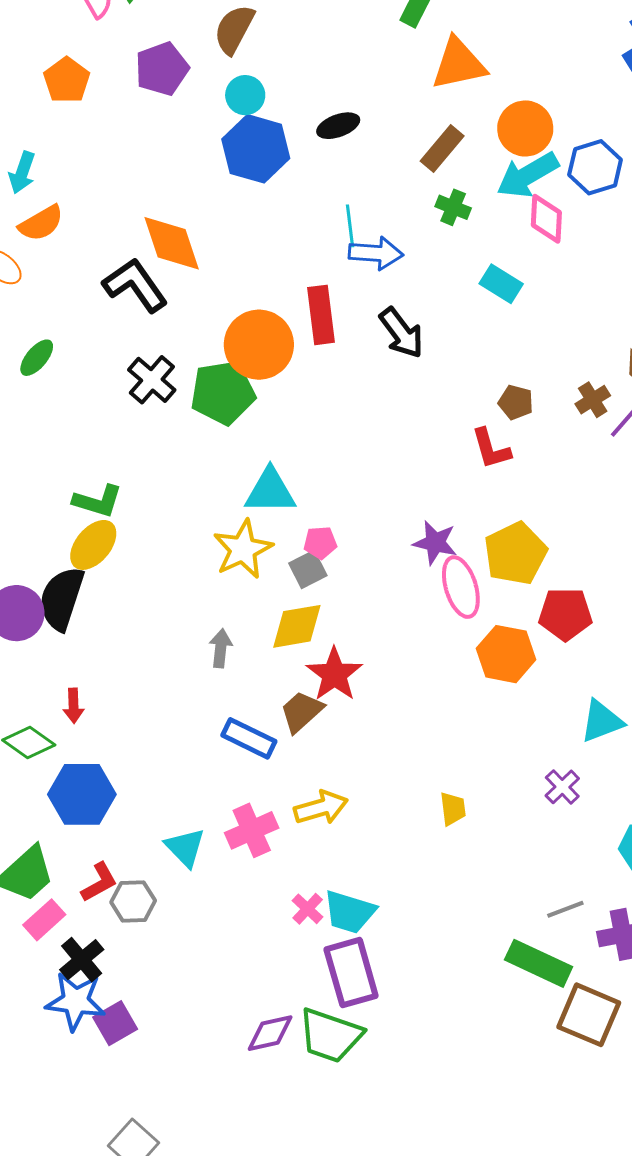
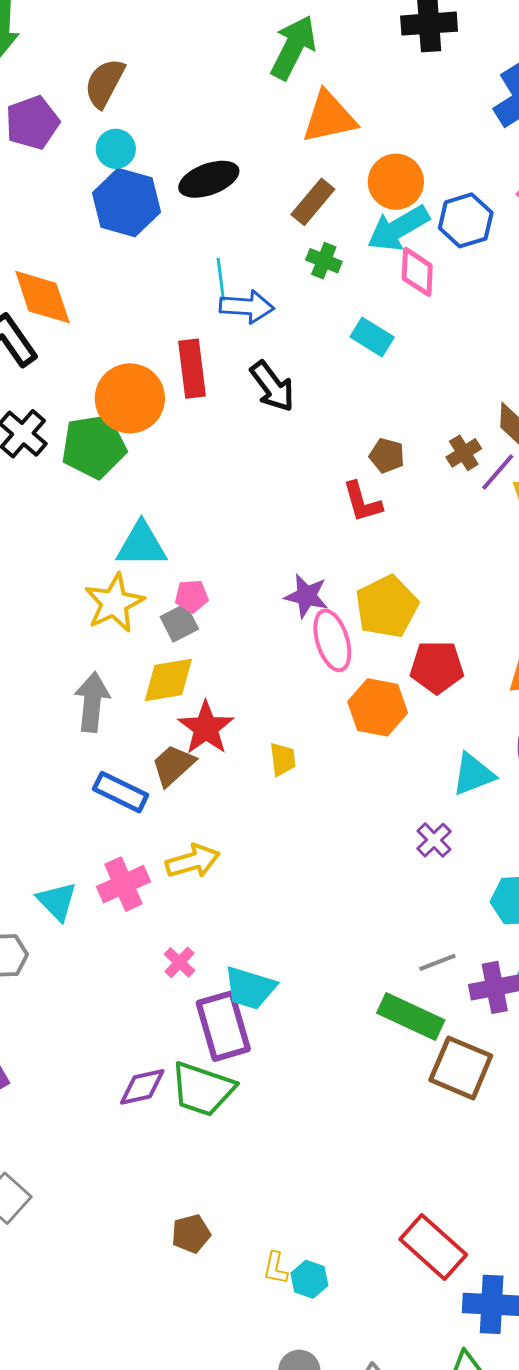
black ellipse: (338, 126) -> (209, 179), size x1.4
gray arrow: (221, 648) -> (92, 702), size x1.5
yellow trapezoid: (453, 809) -> (283, 759), moved
cyan trapezoid: (349, 912) -> (250, 988), moved

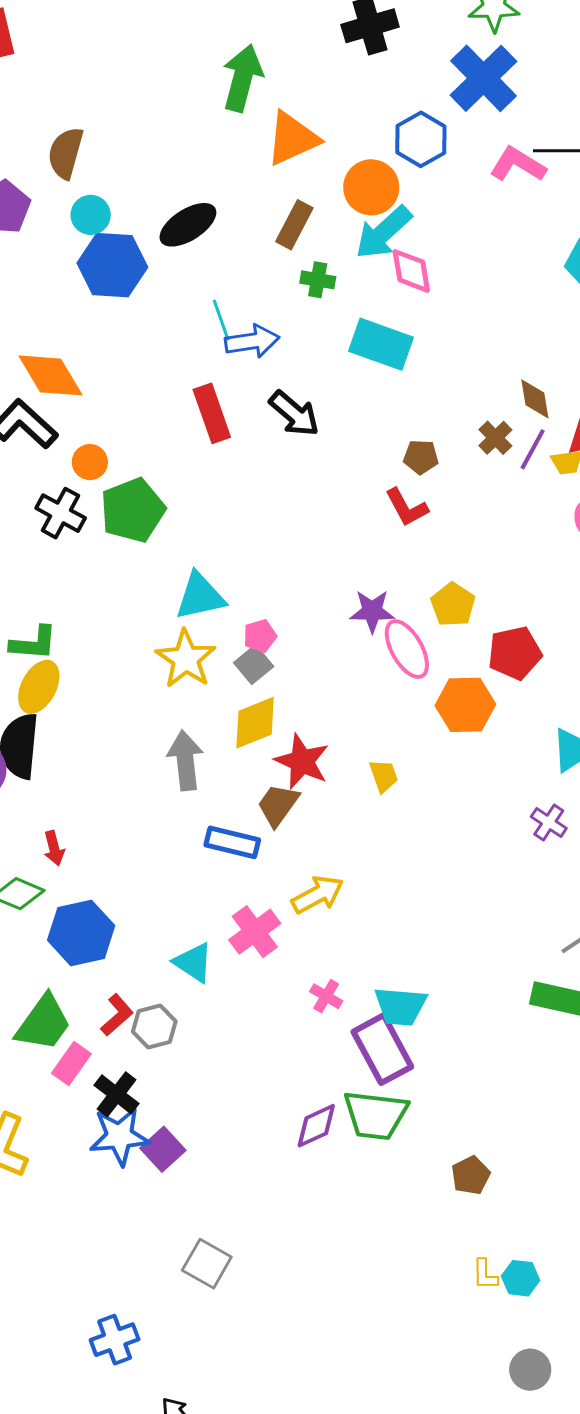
blue hexagon: (466, 220) -> (421, 139), moved
cyan rectangle: (372, 337) -> (381, 344), size x1.5
orange circle: (130, 398) -> (90, 462), moved, size x0.5
yellow pentagon: (387, 607) -> (453, 605), size x0.7
brown pentagon: (191, 1234) -> (471, 1175), moved

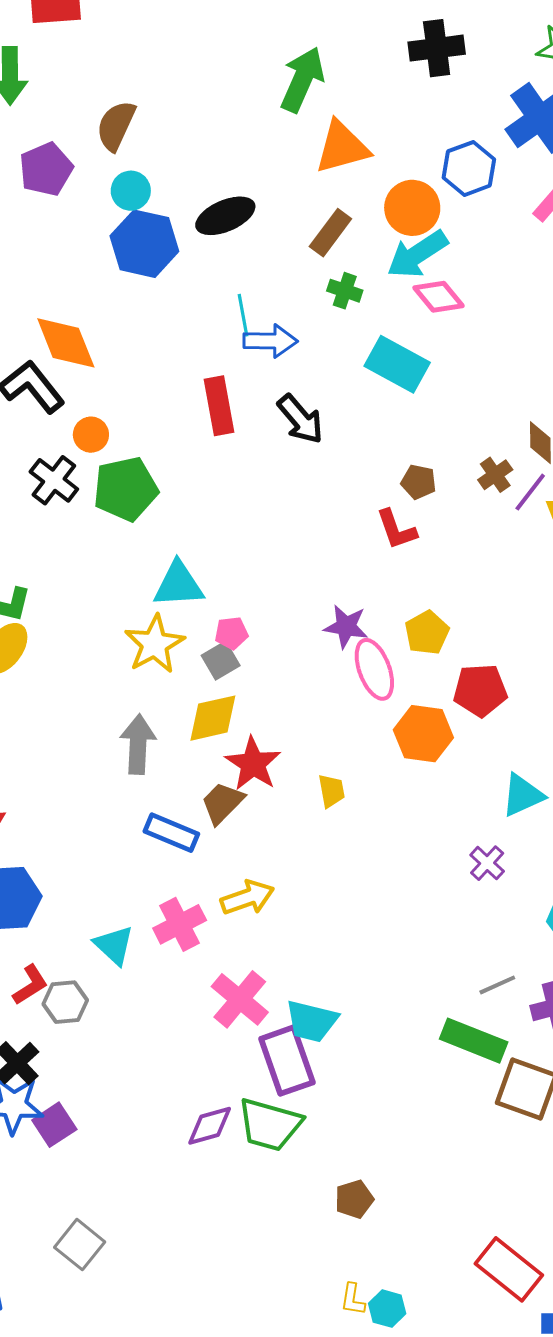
pink diamond: (411, 271) -> (439, 297), turned -39
pink cross: (326, 996) -> (240, 999), size x1.8

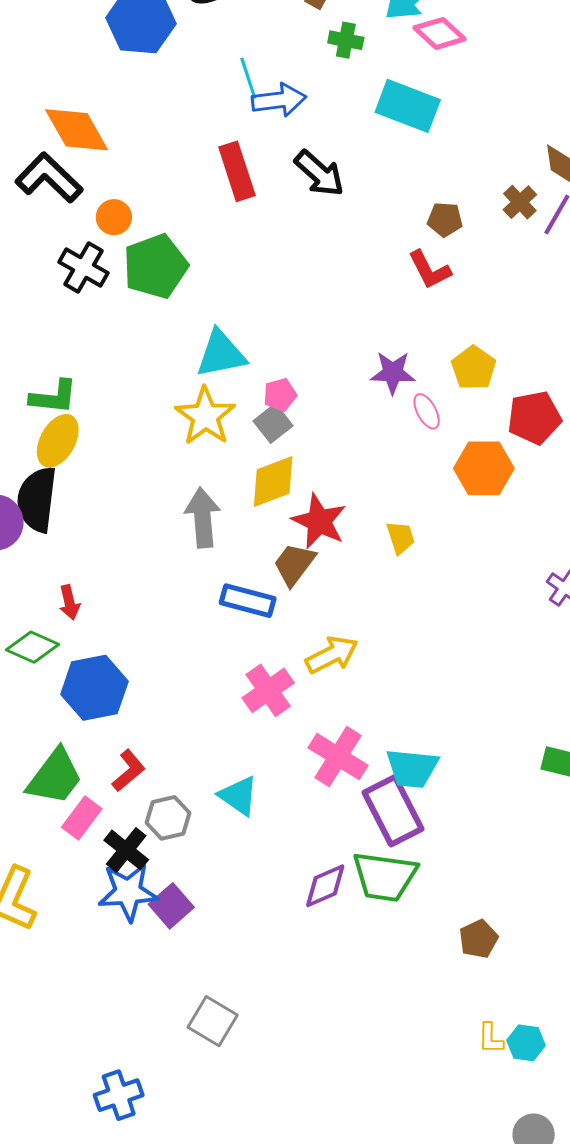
pink ellipse: (374, 669) -> (427, 411), size x0.6
cyan triangle: (114, 945) -> (239, 796), moved
gray hexagon: (65, 1002) -> (168, 818), moved

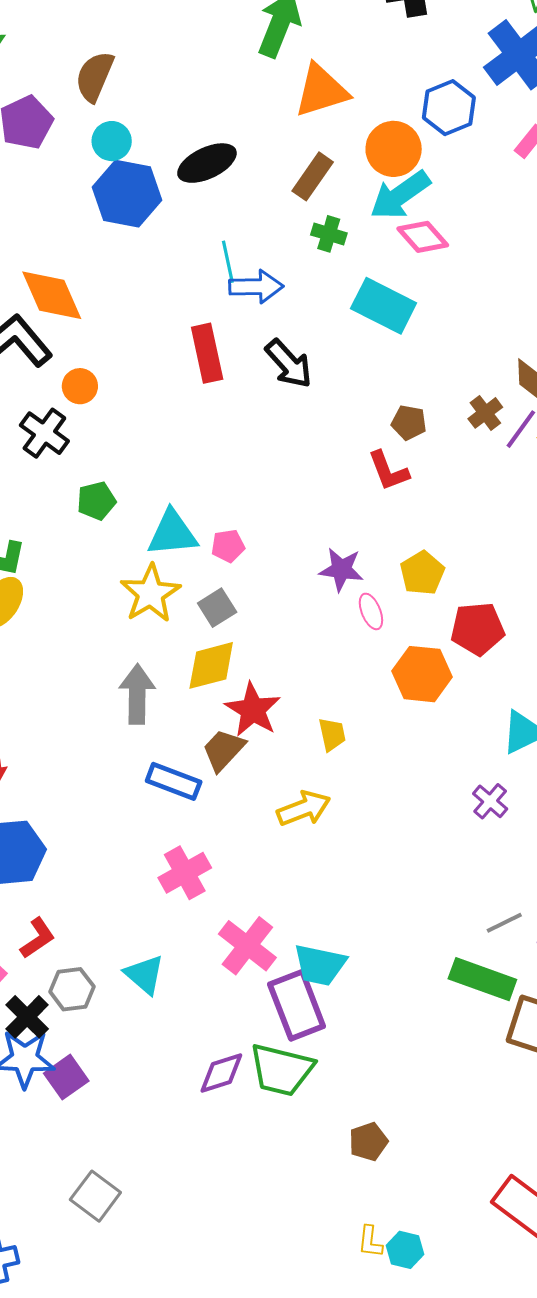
green pentagon: (156, 266) -> (96, 501), moved, size x0.6
pink pentagon: (280, 395) -> (228, 546), moved
yellow arrow: (332, 655) -> (304, 808), moved

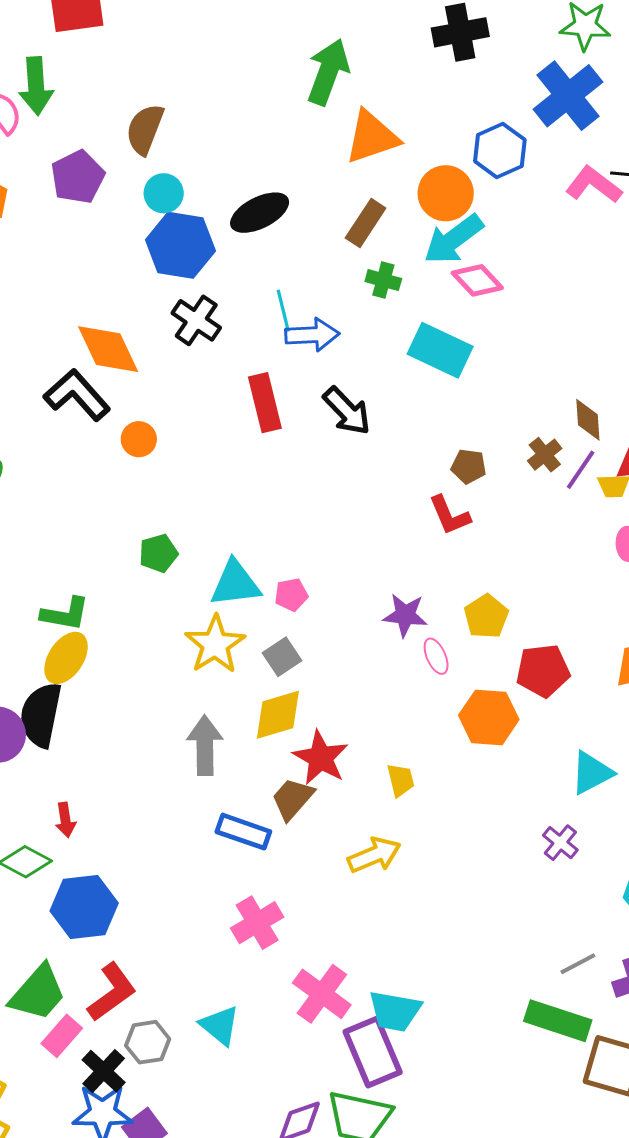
black cross: (44, 433) -> (196, 320), moved
red L-shape: (38, 938) -> (112, 992), size x1.4

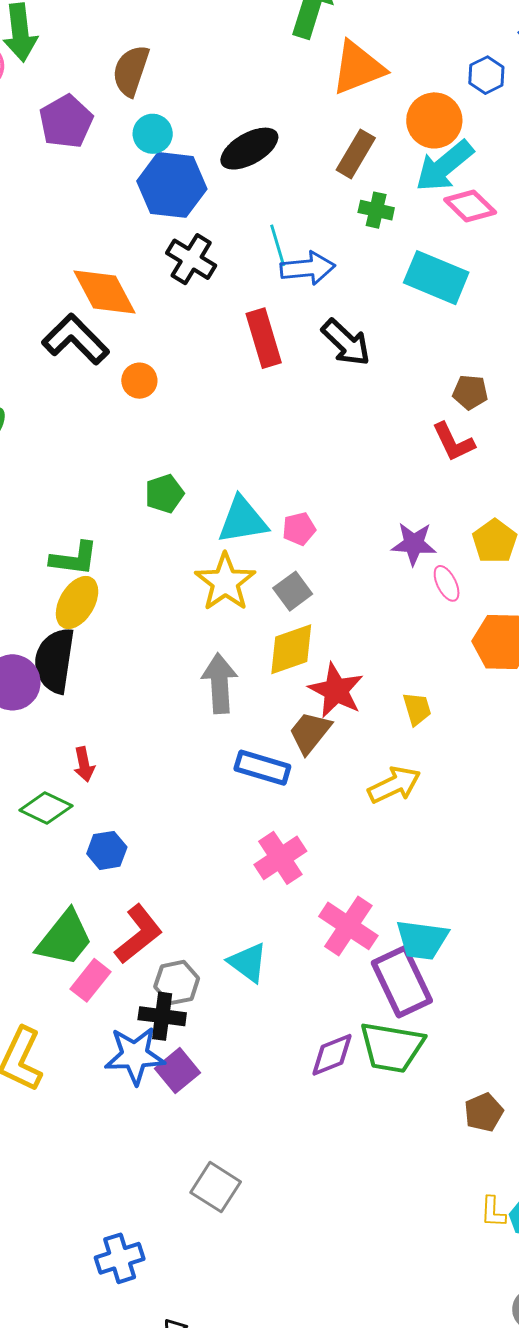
blue hexagon: (500, 150) -> (486, 75), size x0.7
blue hexagon: (84, 907) -> (107, 850), size x0.6
black cross: (104, 1071) -> (162, 1016), moved, turned -33

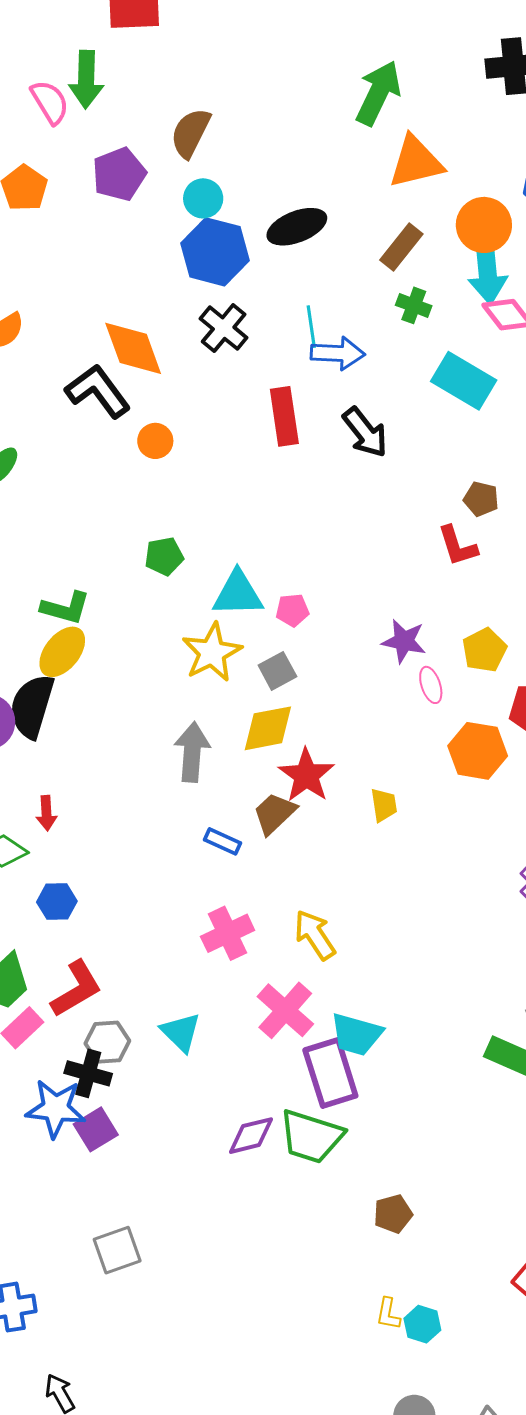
cyan arrow: (444, 166) -> (487, 272), turned -64
blue rectangle: (262, 768) -> (223, 841), size x0.7
yellow arrow: (394, 785) -> (315, 935), moved, turned -106
gray square: (216, 1187) -> (117, 1250), turned 30

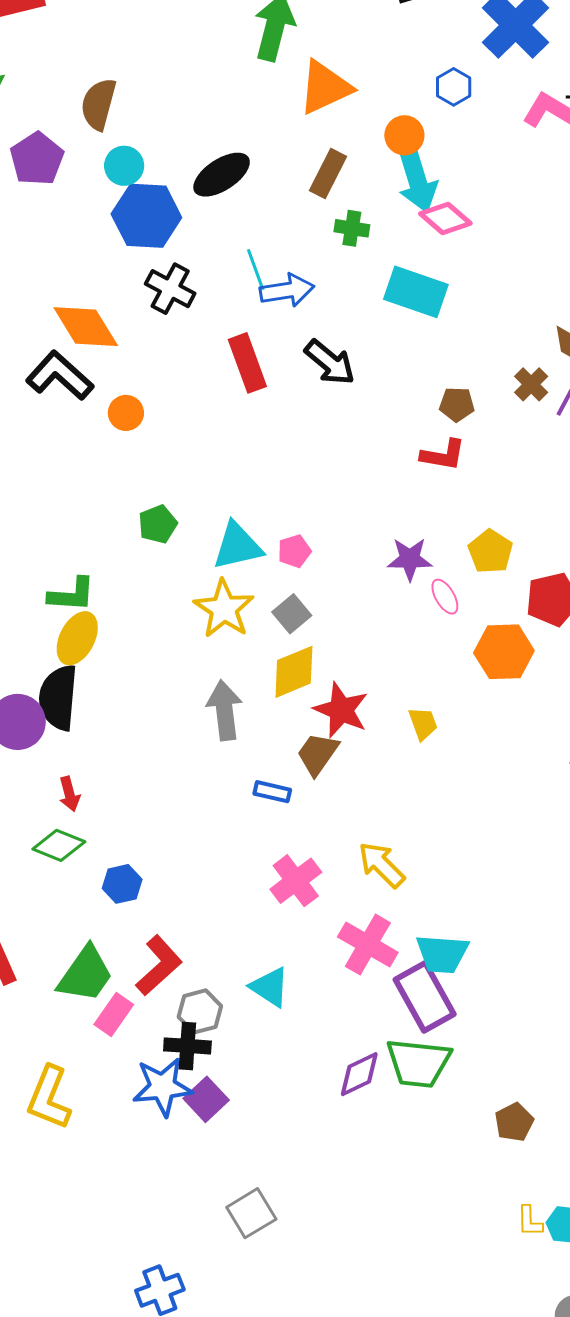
orange circle: (484, 225) -> (404, 135), size x0.7
red L-shape: (457, 546) -> (443, 455), turned -51
red arrow: (46, 813) -> (69, 794), moved

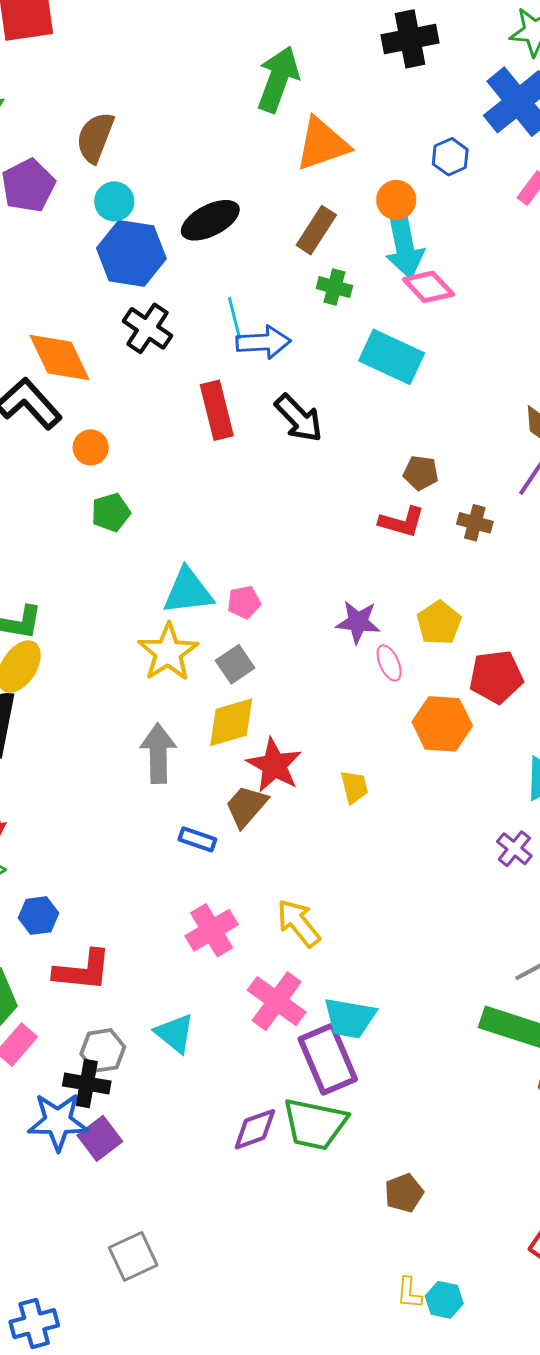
brown cross: (531, 384) -> (475, 523), moved, turned -36
green pentagon: (158, 524) -> (111, 512), moved
red L-shape: (159, 966) -> (83, 970), moved, turned 42

